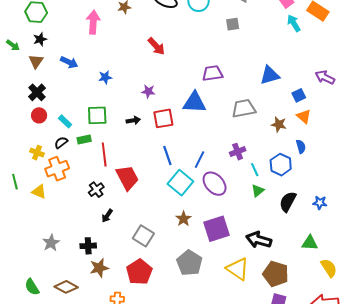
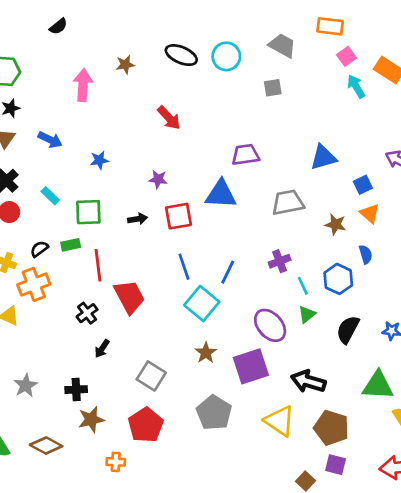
cyan rectangle: (65, 121) -> (50, 196), moved
purple ellipse: (215, 184) -> (270, 325), moved
green triangle: (310, 243) -> (378, 385), size x1.4

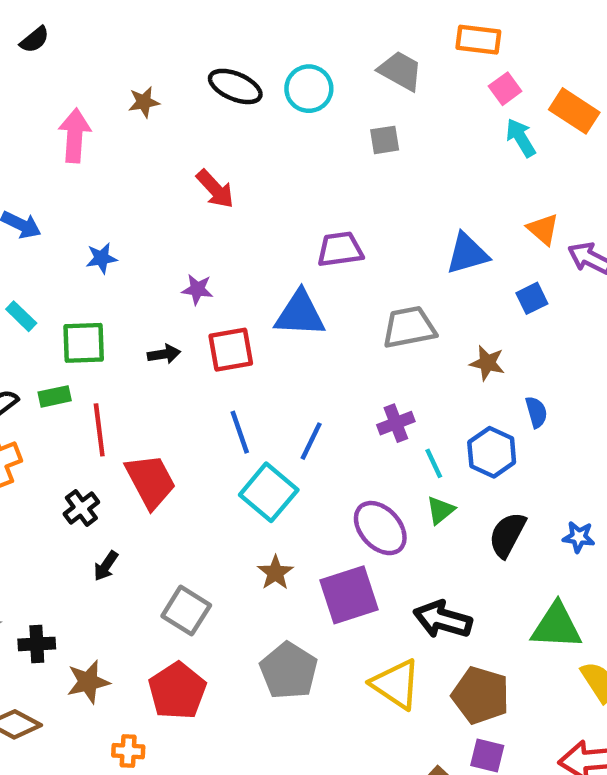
orange triangle: (370, 213) -> (543, 229), moved
black cross: (76, 390) -> (37, 644), moved

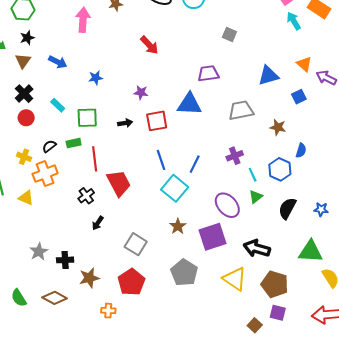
gray square: (385, 140) -> (229, 35), moved, turned 32
blue semicircle: (536, 412) -> (301, 150), turned 32

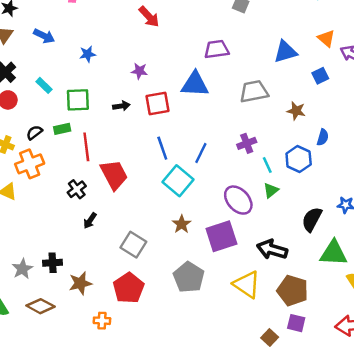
black semicircle: (287, 208) -> (312, 219), moved
gray star: (39, 252) -> (22, 269), moved

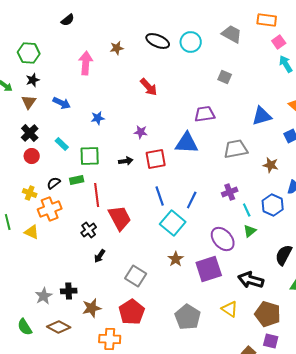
gray pentagon: (189, 277) -> (188, 317), moved
yellow triangle: (247, 284) -> (230, 309), size x0.7
orange cross: (102, 321) -> (110, 339), size x1.5

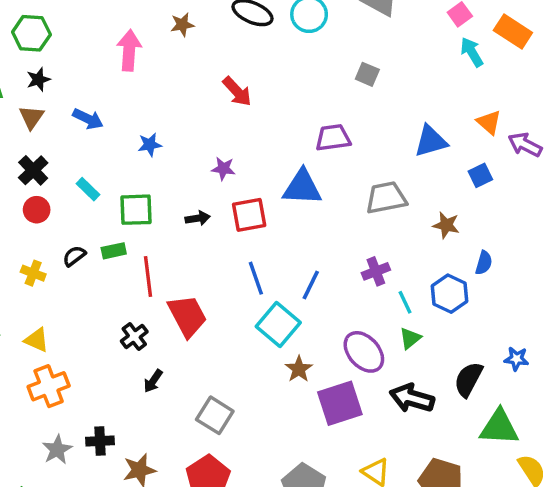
orange cross: (50, 209) -> (49, 386), moved
brown star: (176, 259) -> (299, 369), moved
black arrow: (251, 280) -> (412, 398), moved

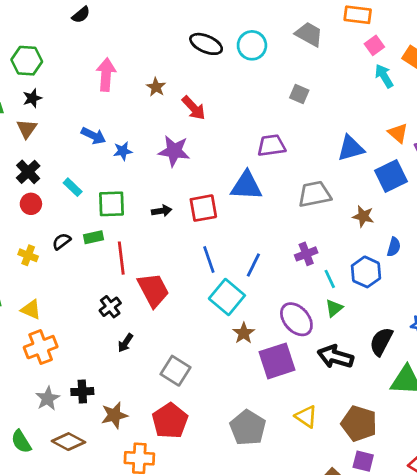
brown star: (182, 25) -> (156, 87), moved, turned -30
blue arrow: (88, 119) -> (93, 136), moved
purple star: (223, 169) -> (174, 151), moved, size x1.6
blue square: (480, 175) -> (391, 176), size x1.6

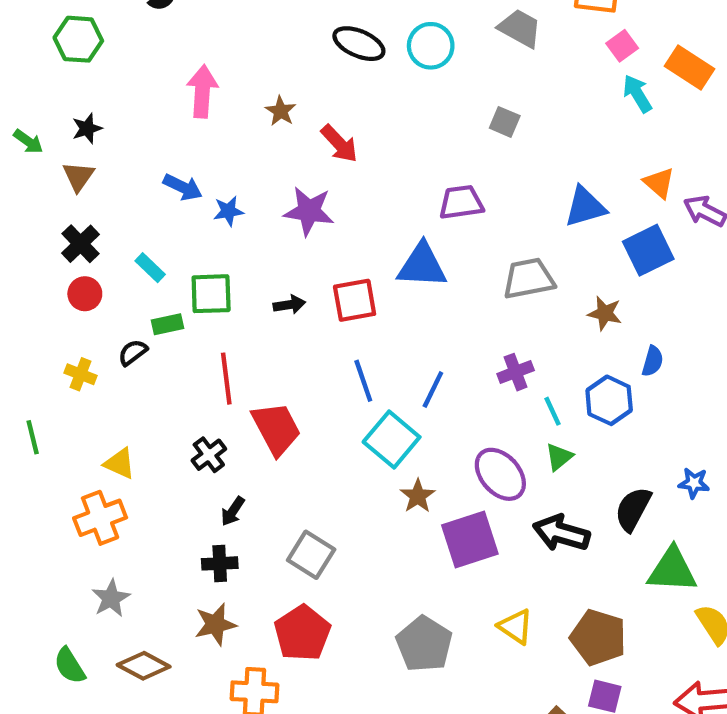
green hexagon: (27, 61) -> (78, 39), moved
green rectangle: (93, 237) -> (168, 324), moved
yellow triangle: (31, 310) -> (120, 463), moved
black cross: (82, 392) -> (220, 563), moved

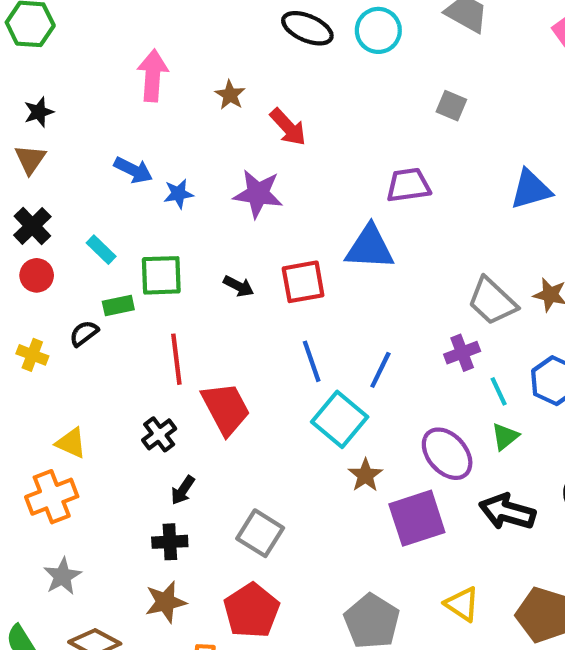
gray trapezoid: (529, 279) -> (492, 301), moved, turned -126
black arrow: (289, 305) -> (239, 286), turned 36

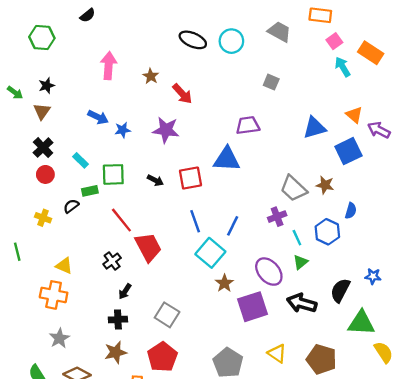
red line: (176, 359) -> (121, 220), turned -32
orange cross: (52, 497) -> (54, 295), turned 32

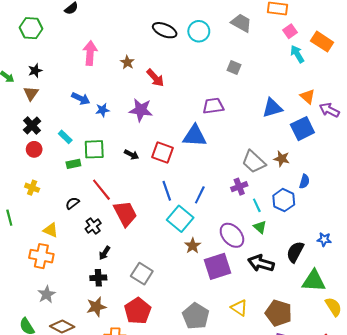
red square: (190, 178) -> (163, 152), turned 30
black semicircle: (71, 206) -> (72, 203), moved
green triangle: (300, 262) -> (260, 227), turned -40

